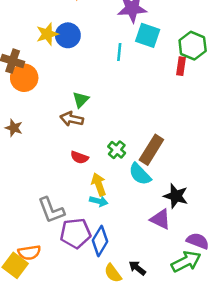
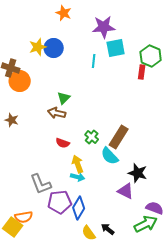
cyan square: (148, 35) -> (116, 48), turned -30

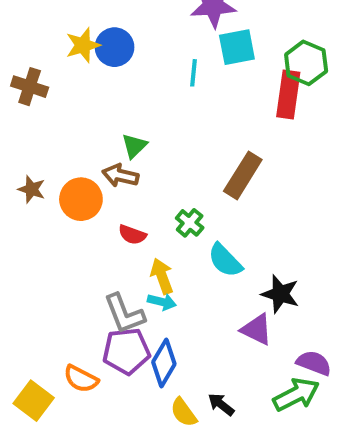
red rectangle: (142, 72) -> (288, 95), size x1.6
orange circle: (20, 81) -> (81, 199), moved
brown rectangle: (119, 137) -> (243, 175), moved
gray L-shape: (41, 184) -> (124, 314), moved
orange semicircle: (24, 217) -> (81, 379), moved, turned 36

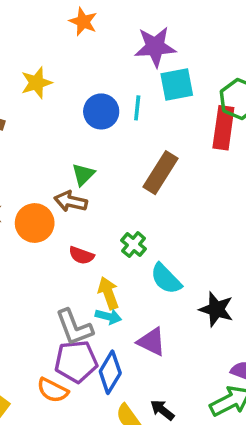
blue circle: (115, 47) -> (101, 111), moved
brown rectangle: (243, 175) -> (161, 173), moved
purple triangle: (257, 329) -> (152, 342), moved
orange semicircle: (81, 379) -> (53, 390), moved

